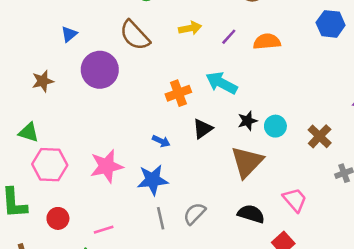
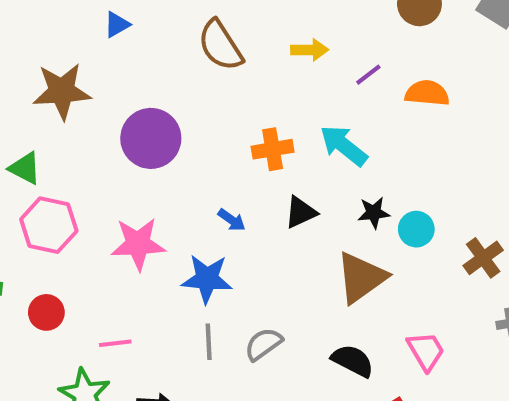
purple circle: (100, 70) -> (151, 138), moved
brown star: (43, 81) -> (62, 91), size x1.6

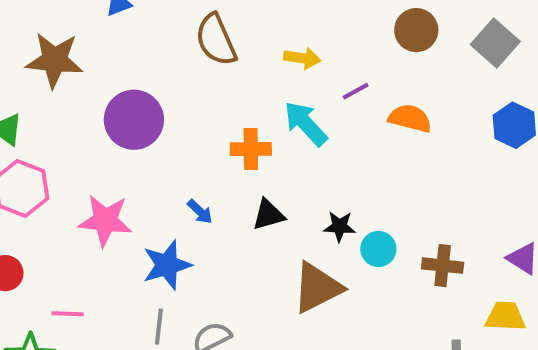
cyan arrow: (344, 146) -> (306, 124), moved
brown cross: (483, 258) -> (443, 266), moved, turned 33
blue star: (207, 279) -> (167, 265), turned -30

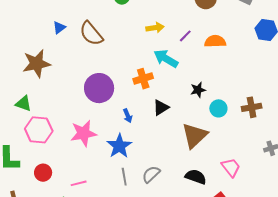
brown semicircle: (216, 40) -> (91, 34), moved
purple circle: (134, 120) -> (99, 88), moved
blue arrow: (200, 212) -> (128, 116), turned 40
black star: (340, 226) -> (198, 90), moved

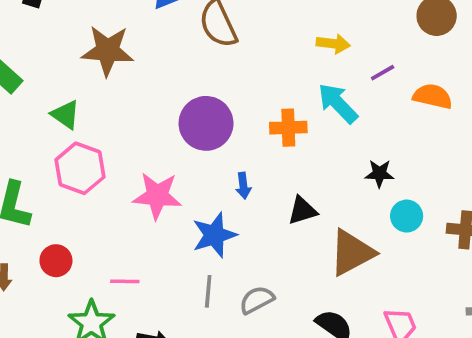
black triangle: (161, 108) -> (302, 211), moved
red circle: (43, 173) -> (56, 261), moved

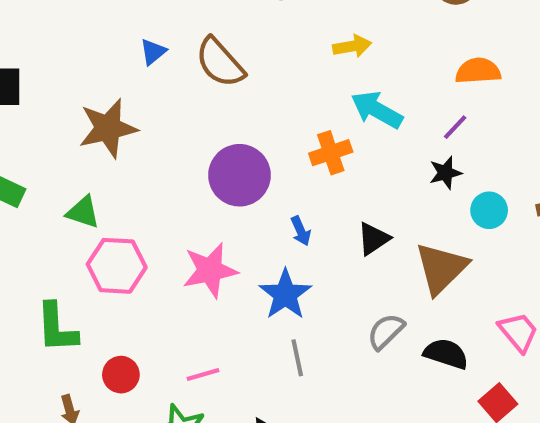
purple line: (383, 73) -> (455, 127), moved
gray semicircle: (257, 300) -> (386, 331), moved

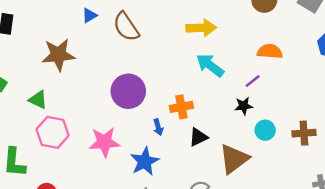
yellow arrow: (352, 46) -> (201, 28), size x1.4
orange cross: (331, 153) -> (181, 107), moved

